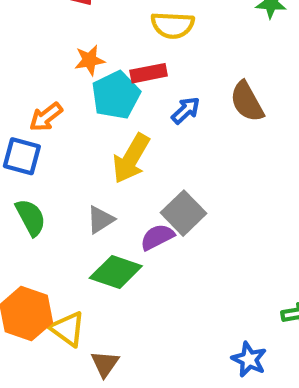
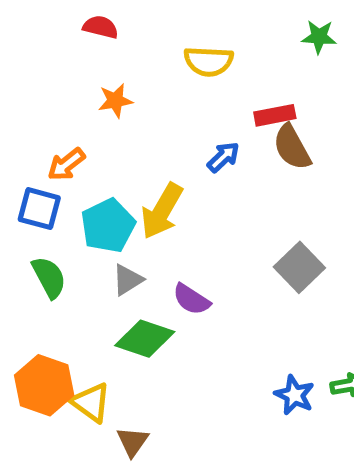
red rectangle: (149, 73) -> (275, 115), moved
cyan pentagon: (116, 95) -> (108, 226), moved
gray square: (184, 213) -> (299, 267), moved
purple semicircle: (157, 237) -> (191, 299), turned -120
blue star: (249, 359) -> (294, 395), moved

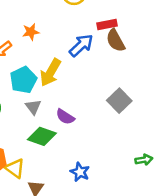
orange star: (115, 101) -> (31, 32), moved
blue arrow: (223, 157) -> (81, 45), size x1.5
gray triangle: (128, 280) -> (33, 107), turned -35
blue star: (294, 395) -> (80, 172), moved

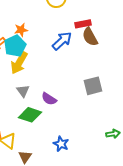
yellow arrow: (50, 72) -> (19, 63), moved
cyan pentagon: (23, 80) -> (15, 46), moved
gray square: (119, 101) -> (93, 86), turned 30

